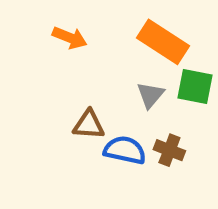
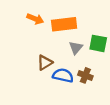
orange rectangle: (163, 42) -> (64, 24), moved, turned -40
brown triangle: (89, 125) -> (45, 63), turned -35

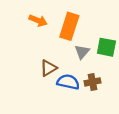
orange rectangle: (64, 24) -> (69, 26), turned -65
brown cross: (85, 75) -> (93, 82), turned -32

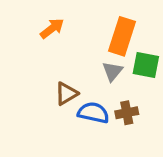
orange arrow: (38, 20) -> (52, 28), turned -60
orange rectangle: (69, 26) -> (122, 36), moved

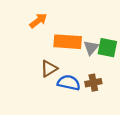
orange rectangle: (122, 36) -> (68, 42), moved, turned 76
gray triangle: (112, 71) -> (91, 48), moved

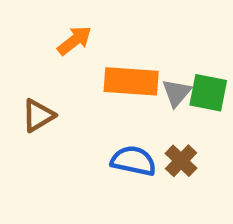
brown triangle: (49, 69) -> (38, 115), moved
brown cross: (93, 83) -> (181, 161), turned -35

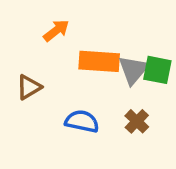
gray triangle: (177, 93) -> (133, 70), size x1.4
blue semicircle: (133, 161) -> (82, 121), moved

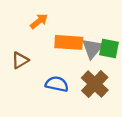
brown cross: (137, 121) -> (95, 84), size x1.6

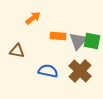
orange rectangle: (69, 42) -> (58, 36), size x0.7
brown triangle: (20, 60) -> (17, 51), turned 42

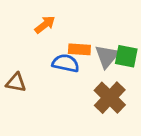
brown triangle: (17, 51) -> (16, 82), moved
blue semicircle: (48, 71) -> (66, 63), moved

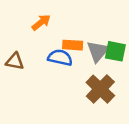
brown triangle: (16, 82) -> (15, 61), moved

